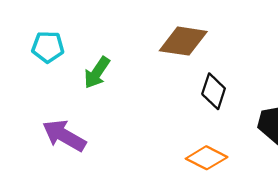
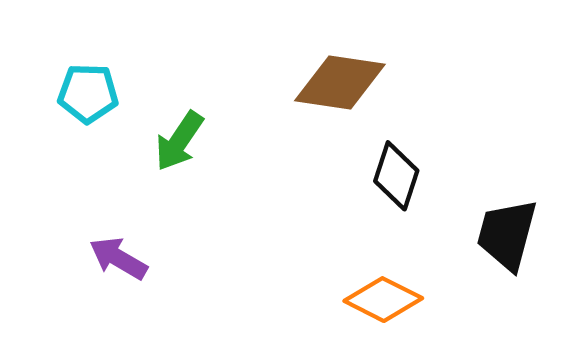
purple arrow: (64, 136) -> (118, 258), size x0.7

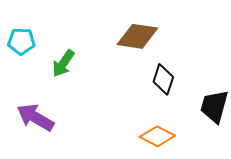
purple arrow: (118, 258) -> (35, 117), size x1.4

